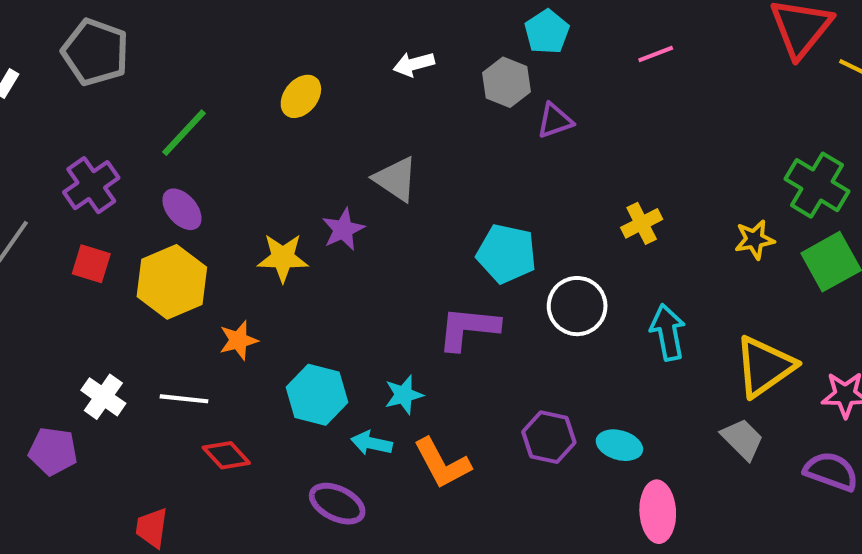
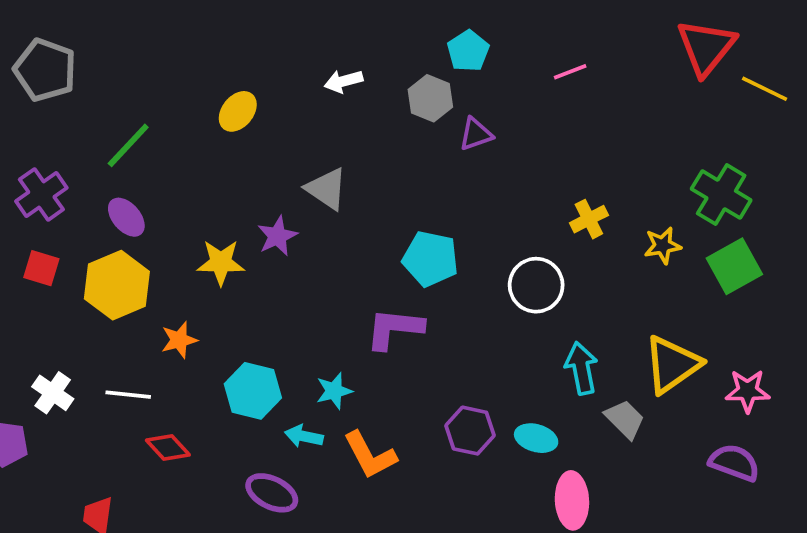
yellow cross: (642, 223) -> (589, 219), moved
white circle: (577, 306) -> (536, 285), moved
cyan arrow: (668, 332) -> (581, 368), moved
gray trapezoid: (742, 439) -> (625, 419), moved

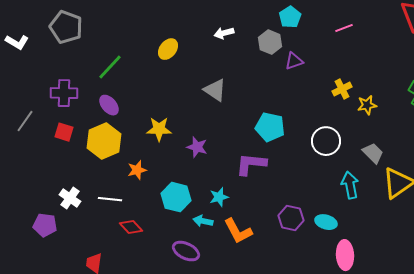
purple cross: (41, 194) -> (64, 93), turned 36
yellow cross: (589, 219) -> (342, 89), moved
purple star: (277, 236) -> (197, 147), moved, turned -30
yellow star: (663, 245) -> (367, 105), moved
gray trapezoid: (625, 419) -> (373, 153), moved

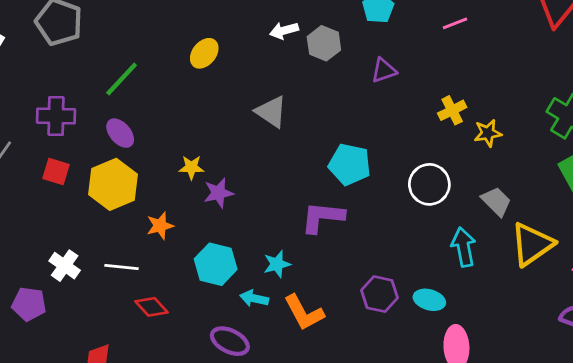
gray hexagon: (270, 42) -> (324, 43), moved
yellow star: (159, 129) -> (191, 167), size x0.7
purple star: (197, 147) -> (218, 193), moved, turned -30

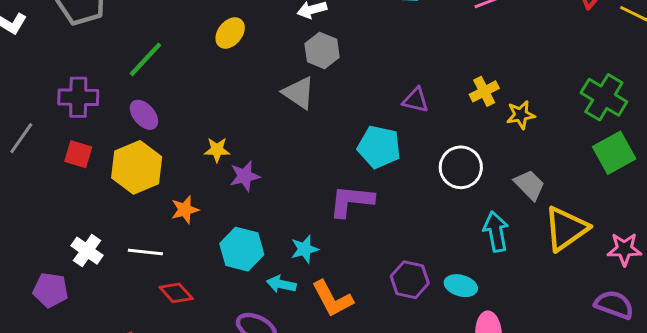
gray hexagon: (324, 43) -> (322, 51), moved
purple triangle: (384, 70) -> (416, 100), moved, turned 32

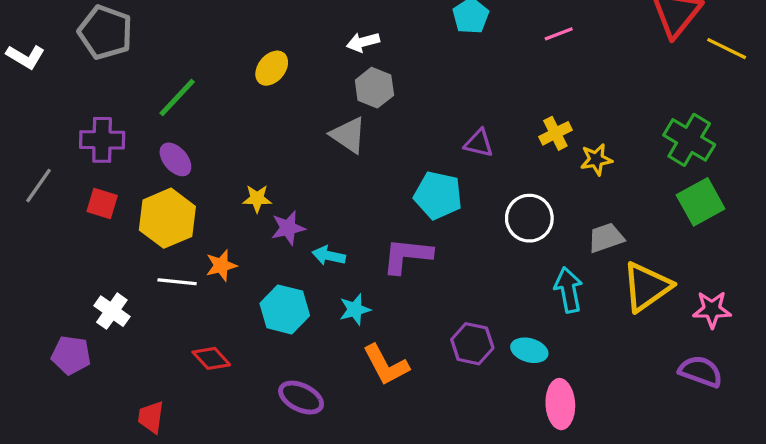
gray trapezoid: (529, 185) -> (606, 238), turned -64
white line: (145, 252) -> (177, 282), moved
cyan arrow: (281, 284) -> (329, 256), moved

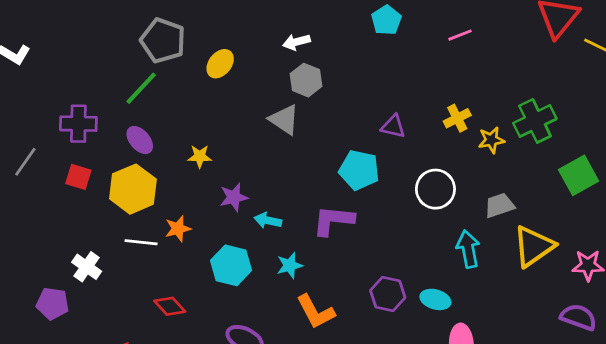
gray pentagon: (105, 32) -> (163, 41), moved
green cross: (689, 140) -> (535, 121), moved, turned 33
yellow star: (257, 199) -> (200, 156), moved

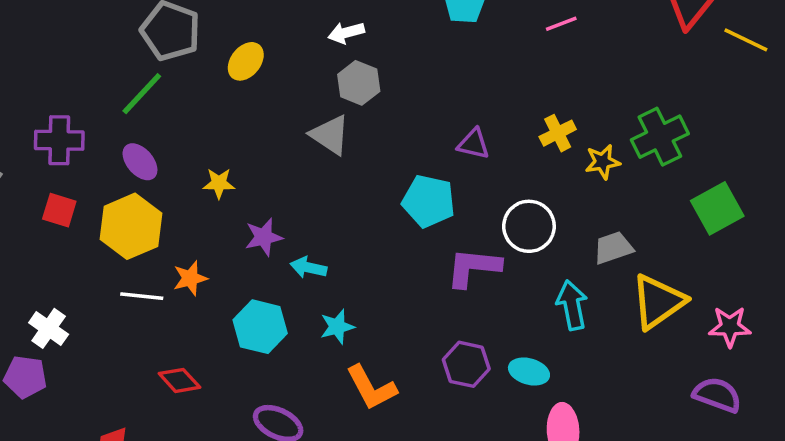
purple L-shape: (333, 220) -> (473, 268), moved
white cross: (87, 267) -> (49, 328), moved

